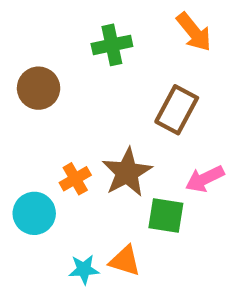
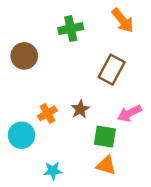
brown star: (127, 172) -> (80, 109), size x0.6
orange triangle: (125, 261) -> (106, 165), moved

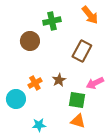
brown circle: (24, 56) -> (30, 41), moved

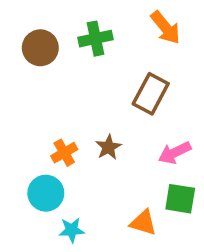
brown circle: (30, 41) -> (40, 48), moved
cyan circle: (16, 99) -> (46, 193), moved
green square: (77, 100) -> (180, 199), moved

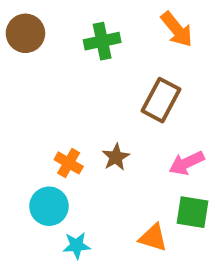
brown circle: (40, 48) -> (25, 33), moved
orange cross: (64, 153) -> (69, 163), turned -30

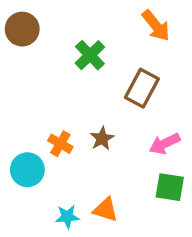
green cross: (102, 41) -> (90, 55), moved, turned -32
cyan circle: (49, 206) -> (27, 170), moved
orange triangle: (153, 238) -> (106, 210), moved

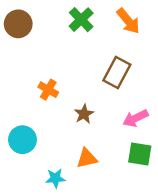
green cross: (90, 55) -> (81, 20), moved
orange cross: (60, 144) -> (48, 90), moved
orange triangle: (106, 210) -> (87, 158), moved, turned -30

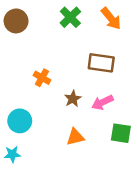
brown rectangle: (117, 72) -> (101, 63), turned 70
pink arrow: (135, 118) -> (102, 102), moved
cyan star: (55, 178) -> (12, 154), moved

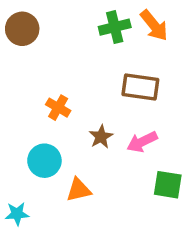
green cross: (70, 17) -> (115, 27), moved, turned 30
cyan circle: (20, 121) -> (44, 161), moved
orange triangle: (75, 137) -> (79, 190), moved

